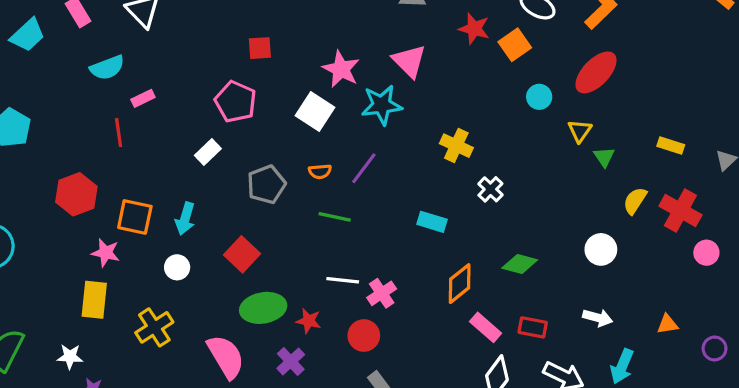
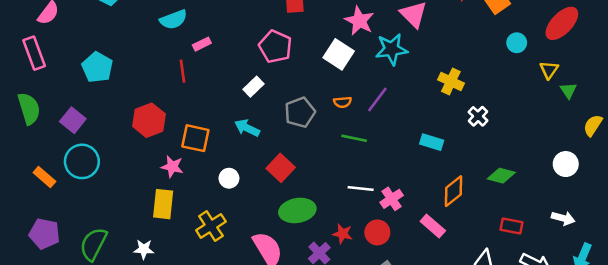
cyan arrow: (185, 219) -> (247, 128), moved, turned 100
red star: (309, 321) -> (343, 234), moved
pink rectangle: (486, 327) -> (433, 226), moved

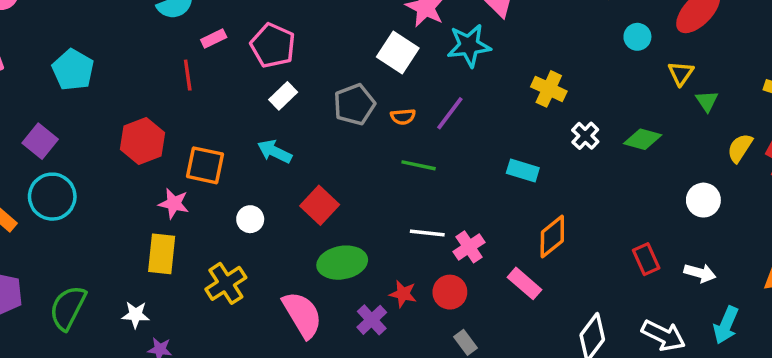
pink pentagon: (275, 47) -> (273, 45), moved
gray pentagon: (300, 112) -> (354, 105), moved
green diamond: (501, 176) -> (643, 139), moved
red rectangle: (512, 226) -> (646, 259), moved, turned 55

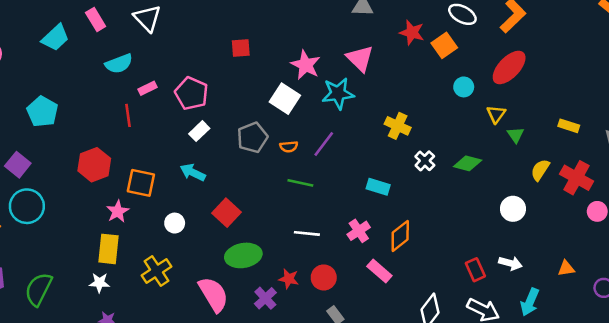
pink star: (174, 204) -> (118, 211), turned 30
pink cross: (469, 247) -> (359, 231), moved
red rectangle: (646, 259) -> (475, 270), moved
white star: (136, 315) -> (99, 283), moved

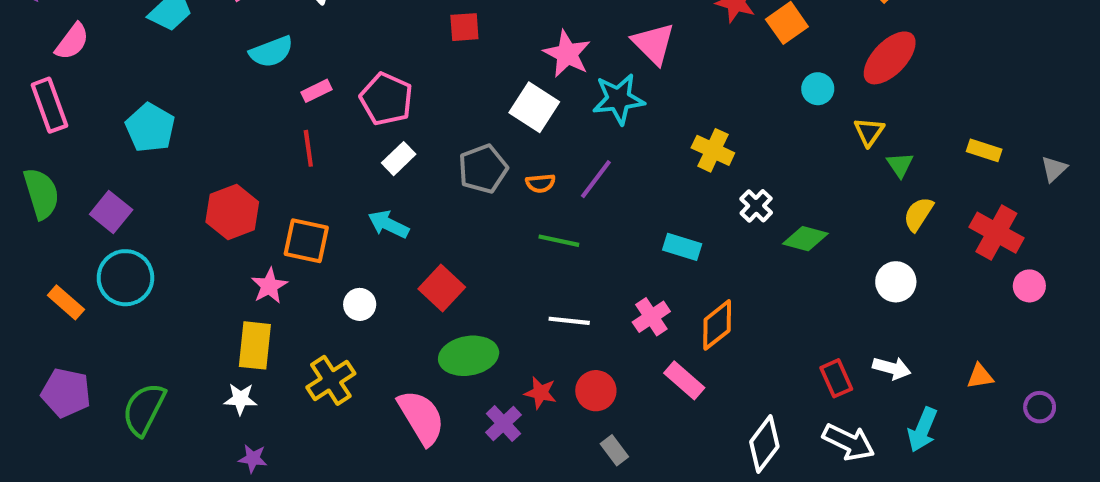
red line: (128, 115) -> (308, 148), moved
green diamond: (468, 163) -> (805, 239), moved
yellow semicircle: (540, 170) -> (918, 214), moved

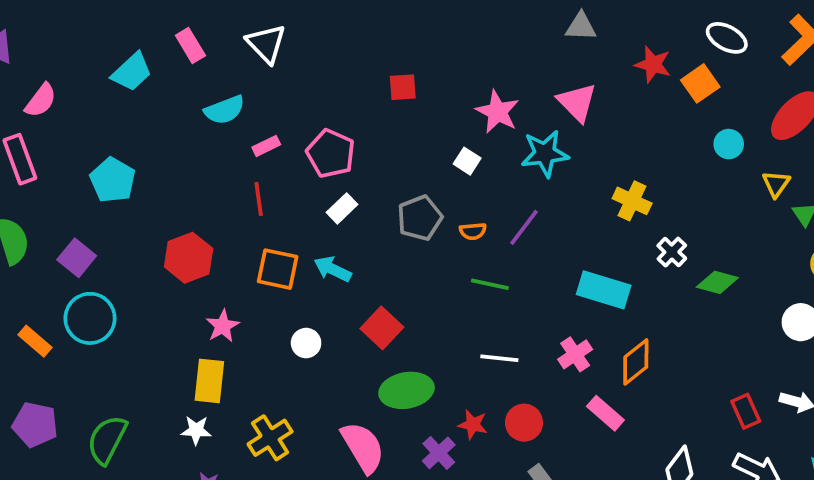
white square: (534, 107) -> (467, 161), size x0.6
orange square: (306, 241) -> (278, 269), moved
cyan rectangle: (682, 247) -> (604, 290), size x1.5
yellow cross: (331, 380) -> (270, 438), moved

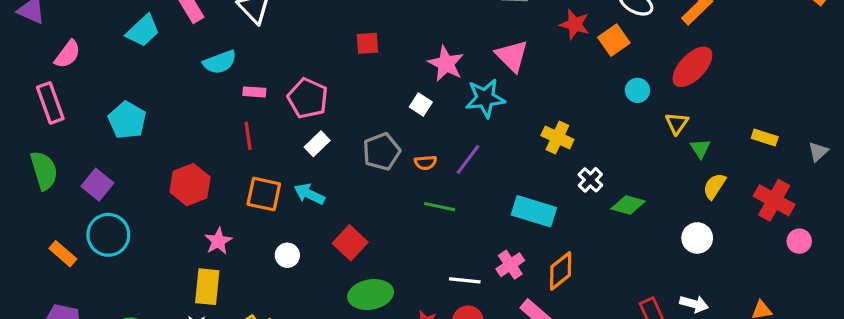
pink rectangle: (266, 146) -> (254, 92), turned 30
white line: (499, 358) -> (465, 280), moved

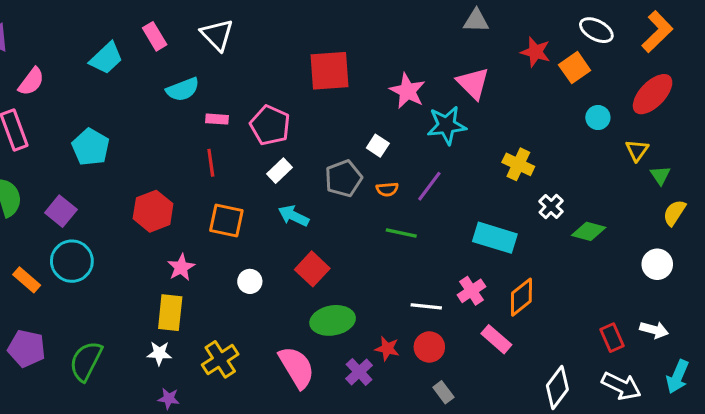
red square: (367, 43) -> (329, 71), size x1.8
white square: (421, 105) -> (378, 146), moved
cyan arrow: (309, 194) -> (294, 216), moved

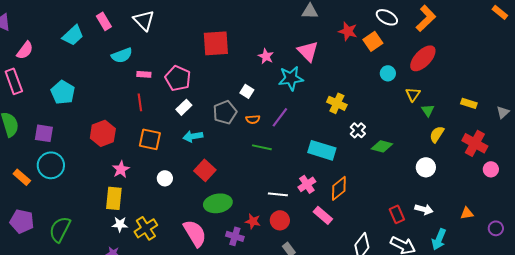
pink star: (407, 91) -> (266, 56), size x0.7
purple square: (61, 211) -> (44, 133), turned -30
cyan arrow: (294, 216) -> (193, 136), turned -36
white star: (159, 353) -> (120, 224), moved
purple cross: (359, 372) -> (235, 236), turned -30

